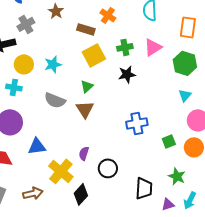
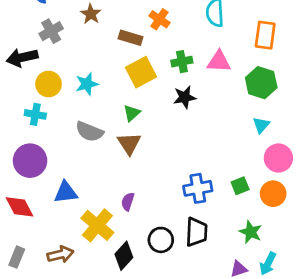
pink triangle: (153, 47) -> (219, 62), turned 36
blue cross: (137, 123) -> (198, 188), moved
black circle: (108, 168) -> (161, 240), moved
black trapezoid: (144, 188) -> (196, 232), moved

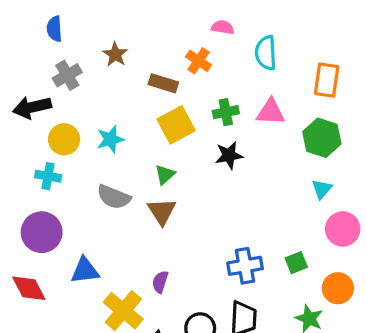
orange circle: (273, 194) -> (338, 288), moved

